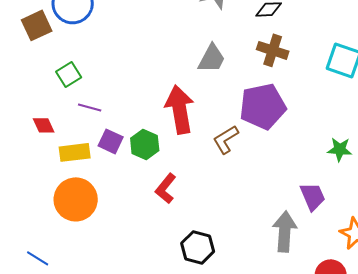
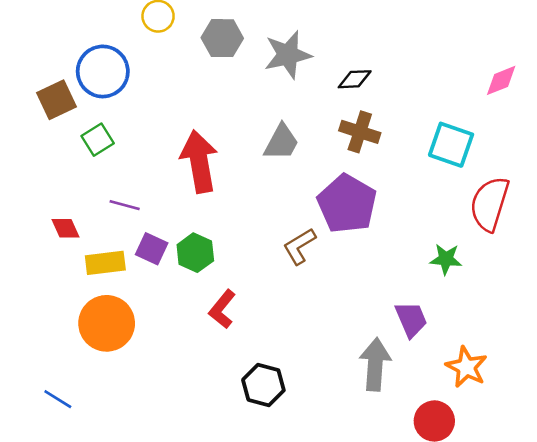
green square: (69, 74) -> (98, 140), moved
purple pentagon: (263, 106) -> (347, 204), turned -30
red arrow: (180, 109) -> (199, 161), moved

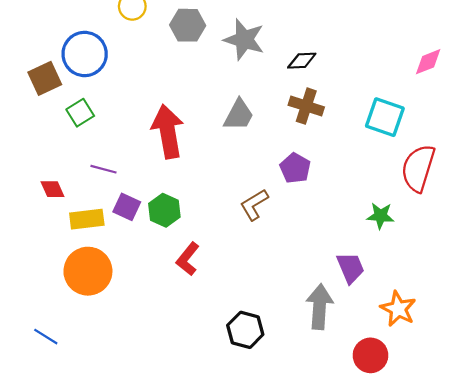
gray star: (288, 55) -> (244, 40), turned 30
purple pentagon: (347, 204) -> (295, 168), size x0.6
black hexagon: (263, 385) -> (245, 330), moved

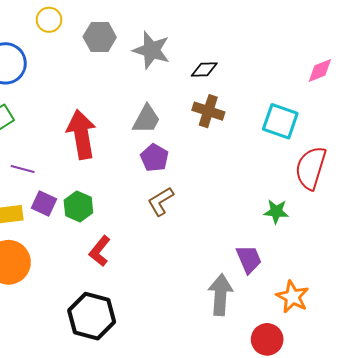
purple pentagon: (295, 168) -> (154, 158), moved
black hexagon: (245, 330) -> (92, 316), moved, size x1.4

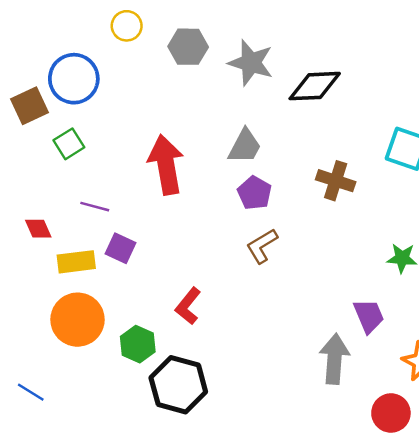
black diamond: (204, 69) -> (315, 86), size x1.6
brown cross: (208, 111) -> (336, 181), moved
green hexagon: (78, 206) -> (138, 344), moved

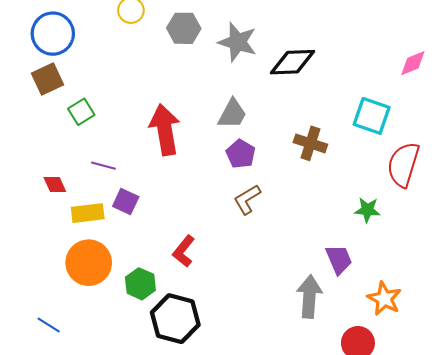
blue circle: (74, 79) -> (53, 34), moved

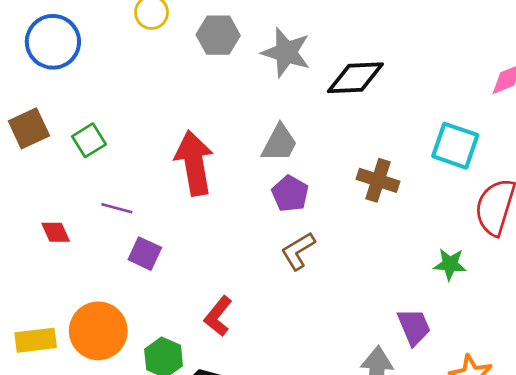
brown square: (48, 79) -> (29, 128), moved
yellow rectangle: (88, 213) -> (36, 340), moved

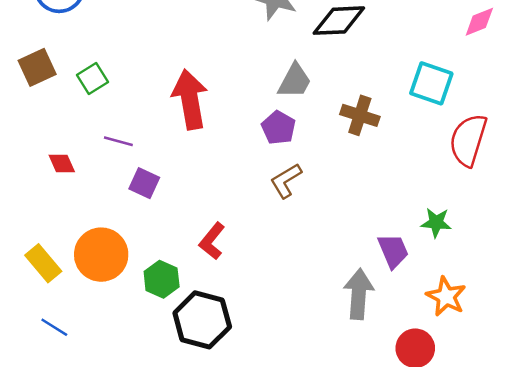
gray trapezoid: (279, 143) -> (295, 81), moved
green star: (450, 264) -> (436, 223), moved
yellow rectangle: (36, 340) -> (43, 263), turned 57

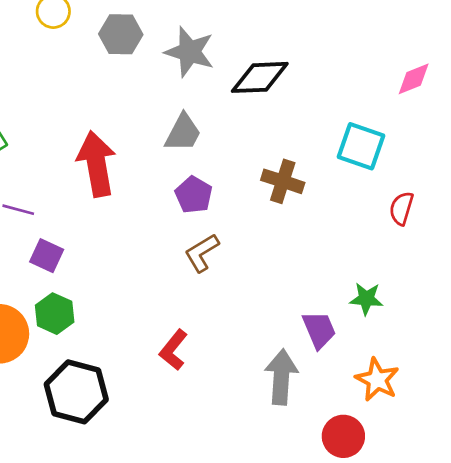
gray trapezoid: (295, 81) -> (183, 133), moved
red semicircle: (468, 140) -> (401, 208), size x0.6
red L-shape: (212, 241) -> (173, 350), moved
green hexagon: (162, 279) -> (55, 314), moved
black hexagon: (202, 320) -> (76, 392), moved

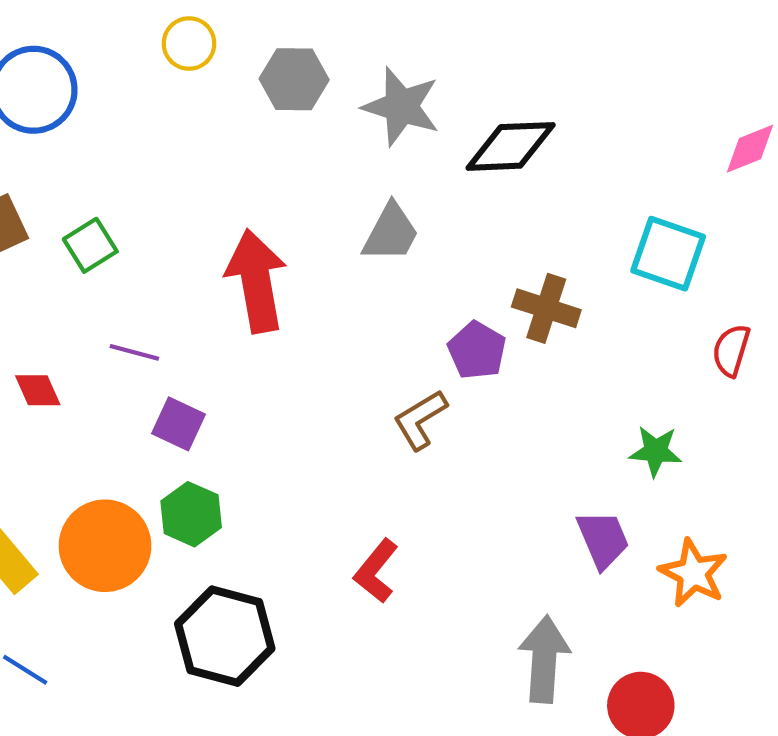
purple pentagon: (194, 195) -> (477, 350), moved
green star: (366, 299) -> (656, 451), moved
gray arrow: (281, 377) -> (544, 659), moved
orange star: (377, 380) -> (693, 573), moved

